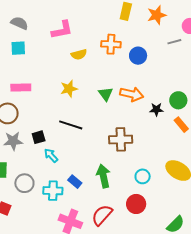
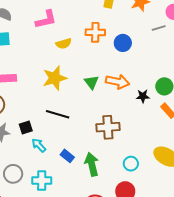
yellow star: (69, 89) -> (55, 78), size x1.4
blue rectangle: (75, 182) -> (67, 156), moved

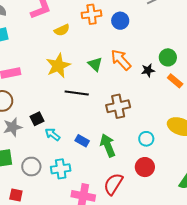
orange arrow: (118, 82) -> (121, 60), turned -135
black line: (58, 114) -> (77, 93), moved

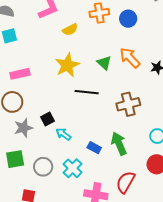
blue rectangle: (82, 141) -> (94, 148), moved
cyan cross: (61, 169) -> (73, 168), turned -36

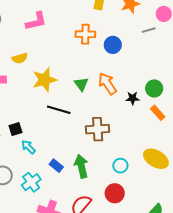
yellow semicircle: (70, 30) -> (20, 58), moved

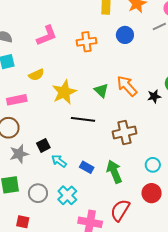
orange cross: (85, 34) -> (86, 42), moved
blue circle: (113, 45) -> (125, 35), moved
blue rectangle: (56, 166) -> (87, 167), moved

